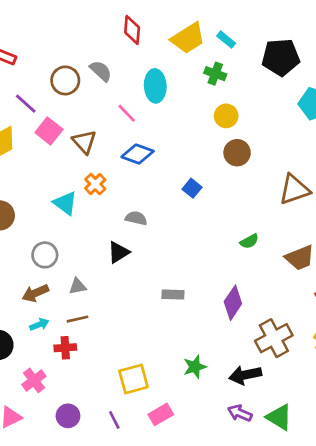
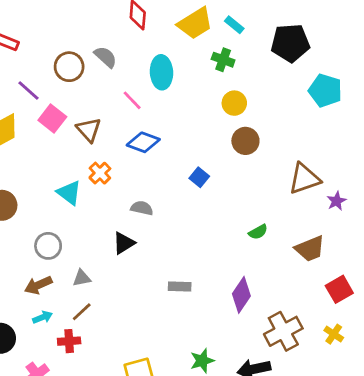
brown line: (78, 319) -> (82, 312), turned -30

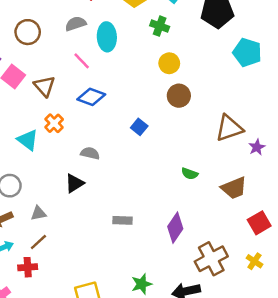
gray semicircle: (105, 57) -> (76, 24), moved, turned -60
green semicircle: (258, 232) -> (190, 174), turned 49

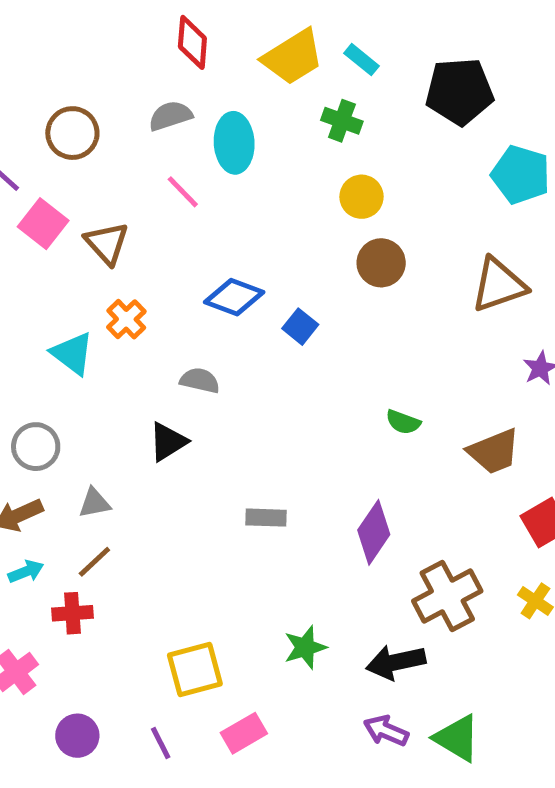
blue diamond: (91, 97) -> (234, 297), moved
brown triangle: (229, 128) -> (499, 285), moved

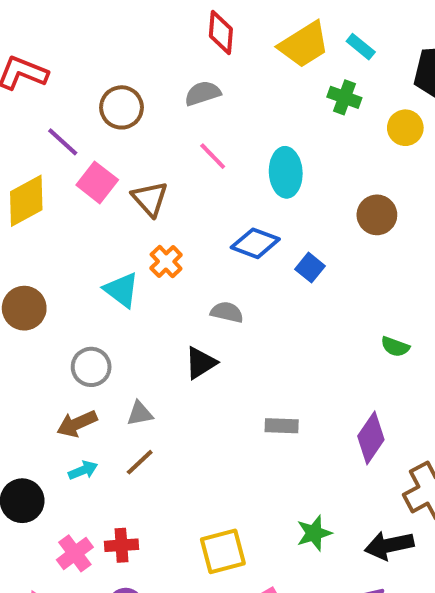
cyan ellipse: (234, 143) -> (286, 172), moved
yellow circle: (362, 197) -> (405, 128), moved
red cross: (72, 613) -> (121, 545), moved

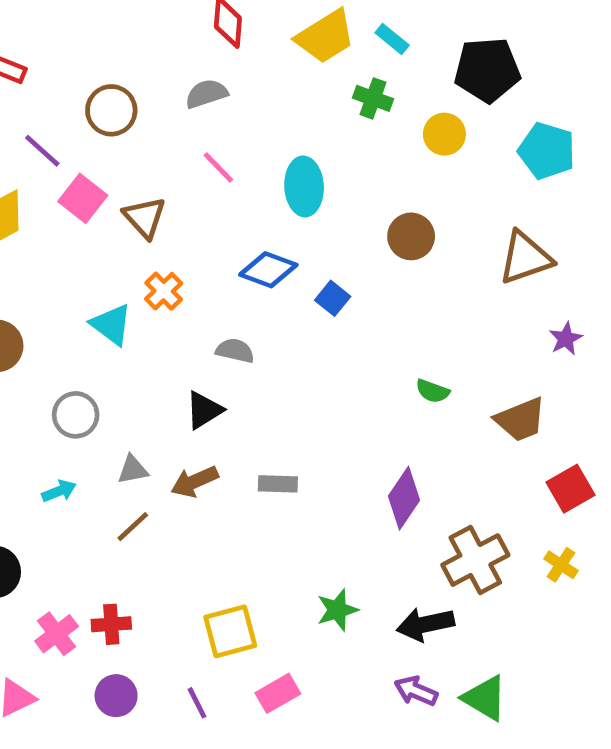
brown arrow: (77, 424) -> (195, 481), moved
gray rectangle: (282, 426) -> (278, 484), moved
cyan arrow: (83, 470) -> (59, 491), moved

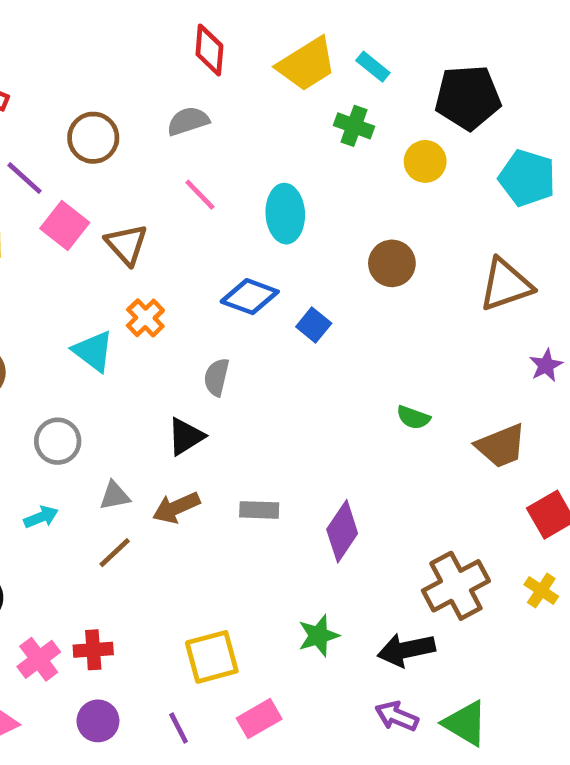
gray semicircle: (235, 351) -> (217, 377), turned -90
purple diamond: (404, 498) -> (342, 531), moved

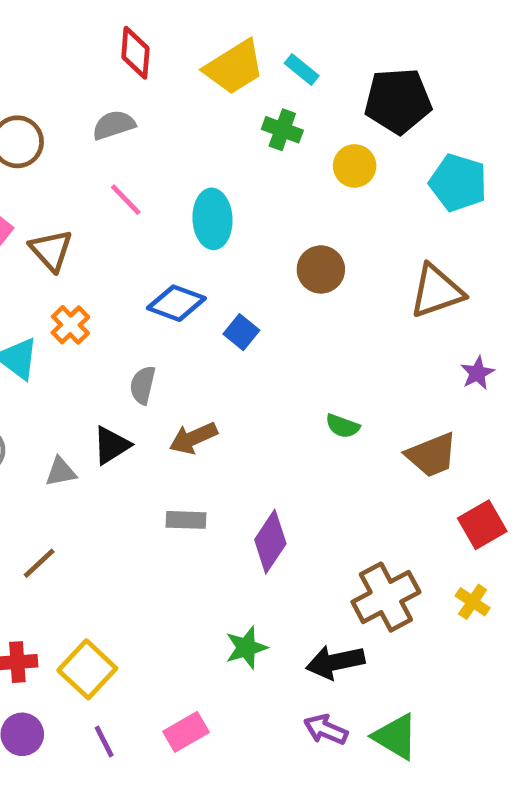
gray triangle: (115, 496) -> (61, 472), moved
brown arrow: (176, 508) -> (193, 438), moved
yellow square: (212, 657) -> (87, 669), moved, turned -32

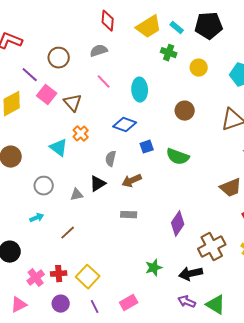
black pentagon: (398, 101) -> (209, 26), moved
blue square: (241, 332) -> (147, 147), moved, turned 32
green semicircle: (343, 426) -> (178, 157), moved, size x1.6
purple diamond: (270, 542) -> (178, 224), moved

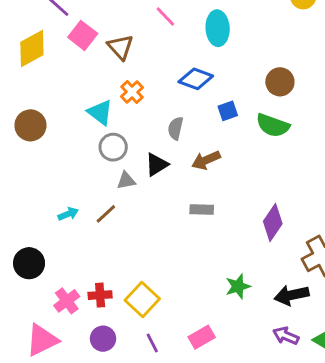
brown circle: (185, 111) -> (280, 82), moved
gray circle: (44, 186) -> (113, 147), moved
brown line: (68, 233) -> (106, 214), moved
pink triangle: (19, 305) -> (42, 340), size x1.4

